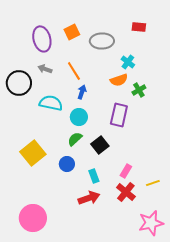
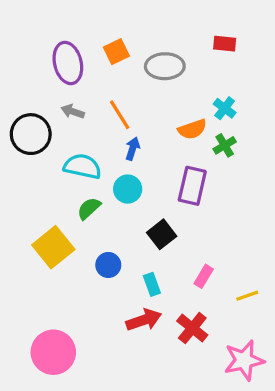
cyan cross: (128, 62) -> (225, 108), moved
green semicircle: (75, 139) -> (89, 208), moved
red cross: (126, 192) -> (192, 328), moved

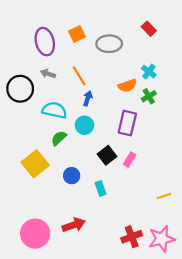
red rectangle: (225, 44) -> (149, 29), turned 40
pink rectangle: (204, 276) -> (130, 160), moved
red arrow: (144, 320) -> (74, 225), moved
red cross: (192, 328) -> (132, 237), moved, turned 30

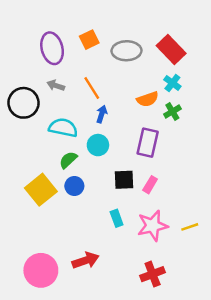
red rectangle: (149, 29) -> (171, 49), moved, size x1.6
black square: (107, 155) -> (124, 180), turned 36
blue circle: (72, 176) -> (74, 186), moved
pink star: (162, 239) -> (153, 226), moved

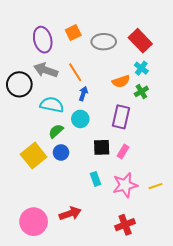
gray arrow: (56, 85) -> (46, 70), size x1.6

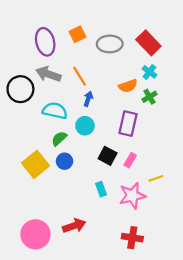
black square: (102, 147) -> (108, 156), turned 30
yellow line: (156, 186) -> (156, 178), moved
red cross: (125, 225) -> (132, 238), turned 30

